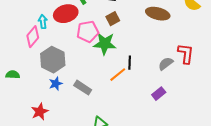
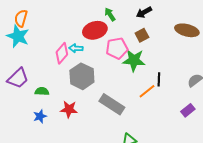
cyan arrow: (43, 22) -> (76, 48), moved, turned -80
blue star: (56, 84) -> (40, 116), moved
gray rectangle: (83, 88) -> (112, 104), size x1.4
red star: (40, 112) -> (69, 109), moved, turned 30

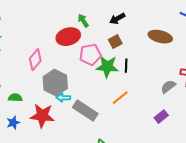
cyan arrow: (76, 48) -> (63, 98), moved
black line: (159, 79) -> (126, 66), moved
red star: (69, 109) -> (42, 116), size x1.4

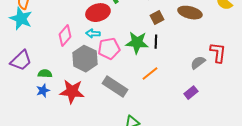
brown square: (115, 42) -> (157, 18), moved
pink pentagon: (90, 55) -> (109, 49), moved
cyan arrow: (63, 98) -> (93, 34), moved
blue star: (13, 123) -> (43, 91), moved

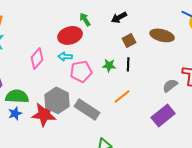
green star: (137, 43) -> (109, 65), size x0.6
gray hexagon: (85, 59) -> (57, 100), moved
green semicircle: (45, 74) -> (17, 96), size x1.6
purple rectangle: (191, 93) -> (163, 115), size x1.6

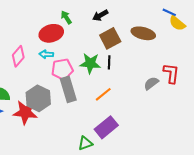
brown square: (129, 40) -> (110, 38), size x1.5
green star: (109, 65) -> (90, 63), size x1.5
gray rectangle: (87, 109) -> (68, 89), moved, turned 40
purple rectangle: (163, 115) -> (106, 127), moved

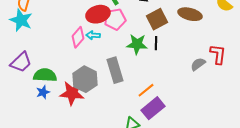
pink diamond: (18, 56) -> (78, 37), moved
pink pentagon: (62, 69) -> (115, 19), moved
orange line: (103, 94) -> (146, 90), moved

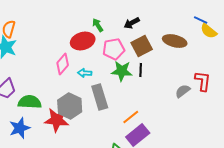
pink pentagon: (115, 19) -> (114, 49), moved
cyan arrow: (93, 35) -> (85, 73), moved
blue star: (43, 92) -> (20, 128), moved, size x1.5

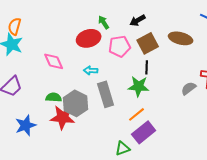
pink diamond: (63, 64) -> (54, 61), moved, turned -65
green star: (122, 71) -> (139, 86), moved
green semicircle: (30, 102) -> (54, 97), moved, size x0.7

